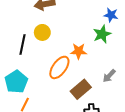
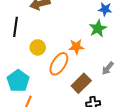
yellow circle: (42, 32) -> (38, 47), moved
black line: (22, 44) -> (15, 27), moved

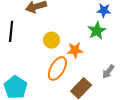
yellow circle: (38, 47) -> (52, 40), moved

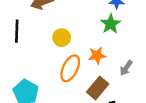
orange star: (75, 50) -> (97, 55), moved

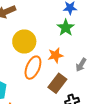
yellow circle: (62, 38) -> (24, 41), size x1.5

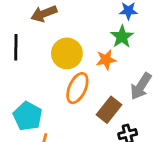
orange star: (55, 55) -> (106, 60), moved
gray arrow: (81, 65) -> (141, 86), size x1.5

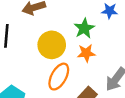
green star: (122, 37) -> (84, 28), moved

